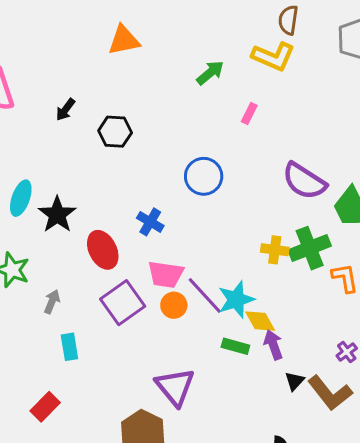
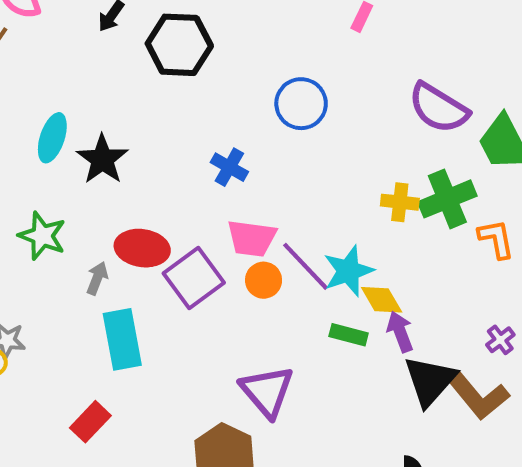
black hexagon: (115, 132) -> (179, 45), size x1.4
red ellipse: (103, 250) -> (142, 248), moved, turned -54
cyan rectangle: (69, 347) -> (122, 339), size x1.6
black triangle: (295, 381) -> (430, 381), size x2.0

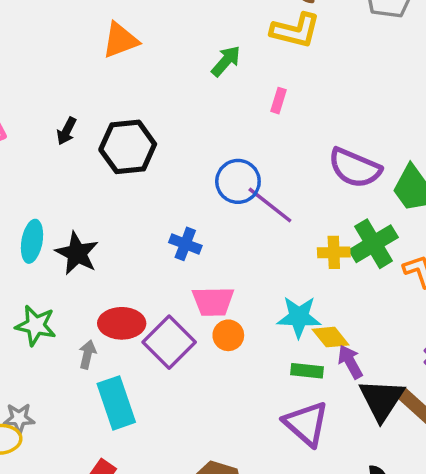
purple line: (305, 266) -> (270, 205), moved
cyan star: (348, 271) -> (299, 317), turned 30
purple triangle: (267, 391) -> (306, 424), moved

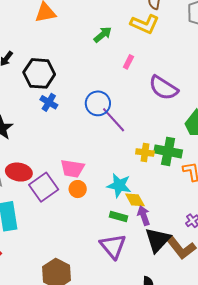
purple semicircle: (355, 168) -> (163, 88), moved
blue cross: (185, 244) -> (49, 102), moved
green cross: (374, 244) -> (168, 151), turned 32

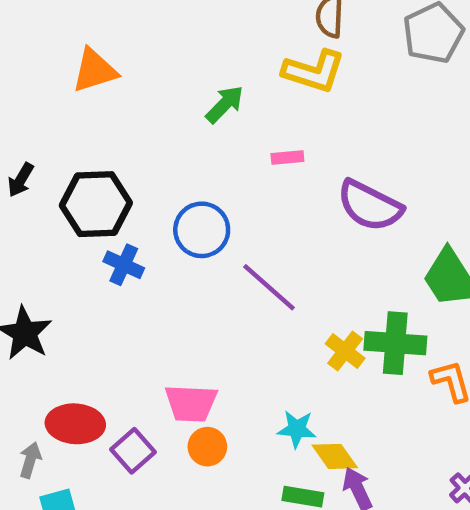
pink rectangle: (128, 62) -> (287, 157), turned 64
blue circle: (98, 103) -> (202, 230), moved
yellow cross: (145, 153) -> (345, 351), turned 36
cyan star: (119, 185) -> (297, 429), size x0.7
purple square: (44, 187) -> (133, 451), size x0.7

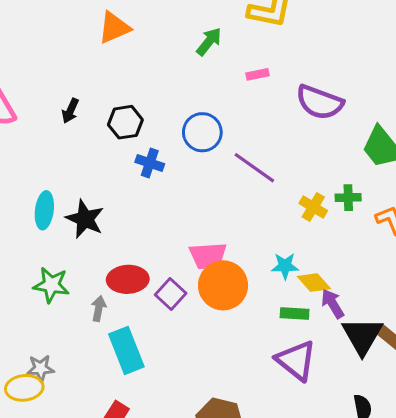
black hexagon: (96, 204) -> (125, 122), size x0.7
green cross: (395, 343) -> (348, 198), size x0.6
orange circle: (207, 447) -> (223, 285), size x1.8

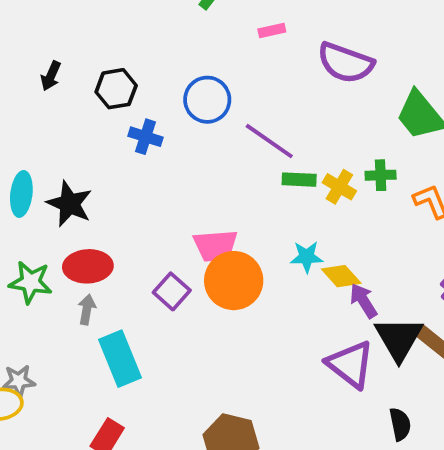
red ellipse: (128, 279) -> (88, 266), moved
green rectangle: (295, 313) -> (299, 180), moved
purple triangle: (296, 361) -> (350, 364), moved

